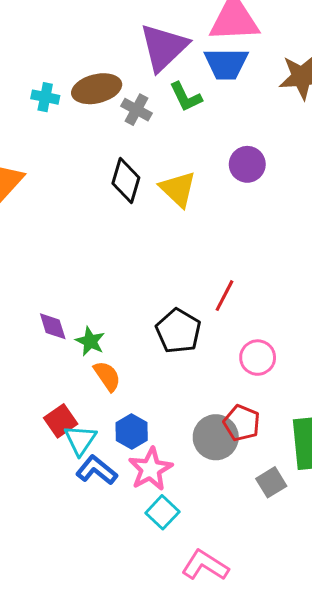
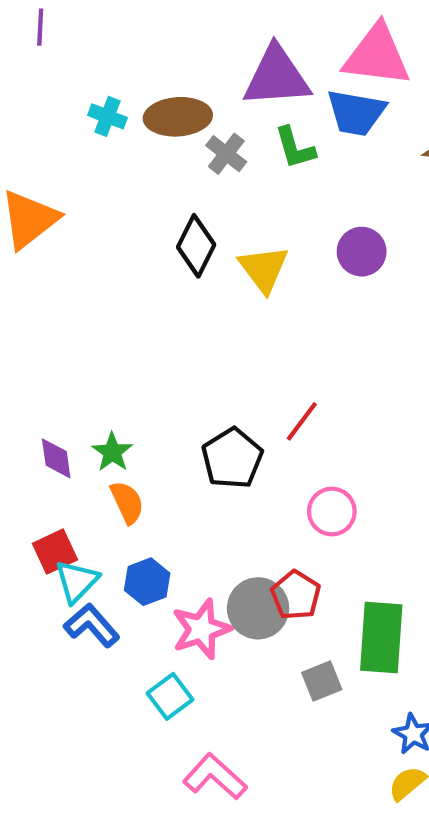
purple triangle: (164, 47) -> (277, 77), turned 30
purple diamond: (53, 326) -> (56, 458), moved
pink star: (150, 469) -> (201, 629), moved

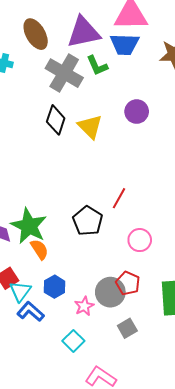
brown ellipse: (178, 117) -> (36, 34), moved, turned 72
gray cross: (226, 154) -> (64, 73), size x1.8
green star: (112, 452) -> (29, 226), size x1.8
pink star: (201, 629) -> (84, 306), size x0.7
gray square: (322, 681) -> (127, 328), moved

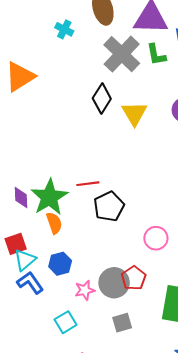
red line: (119, 198) -> (88, 184), moved, turned 40

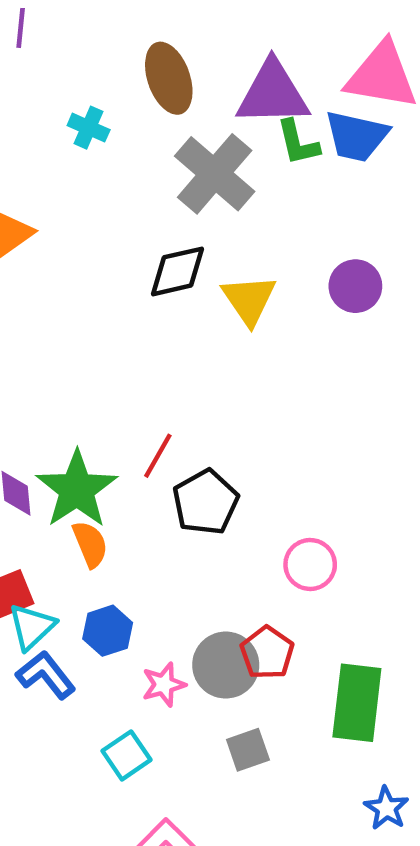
green L-shape: (156, 55) -> (298, 143), moved
black diamond: (102, 99) -> (177, 271), turned 48
red line: (88, 184) -> (158, 456), turned -50

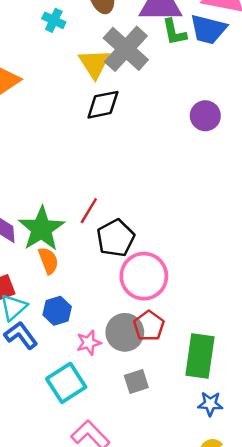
yellow triangle: (249, 300) -> (94, 64), moved
pink circle: (310, 564) -> (144, 276), moved, size x1.6
cyan square: (127, 755) -> (66, 383), size x1.4
blue star: (386, 808) -> (210, 404), moved, turned -30

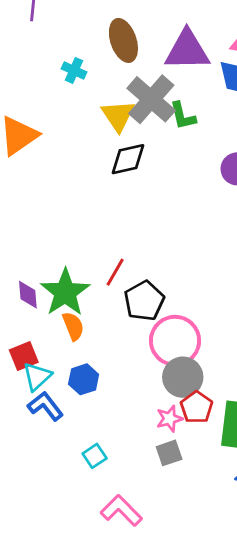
green L-shape: (174, 32) -> (183, 116), moved
red pentagon: (149, 326) -> (197, 407), moved
gray circle: (125, 332) -> (183, 377), moved
pink star: (89, 343) -> (169, 419), moved
cyan square: (66, 383) -> (95, 456), size x0.6

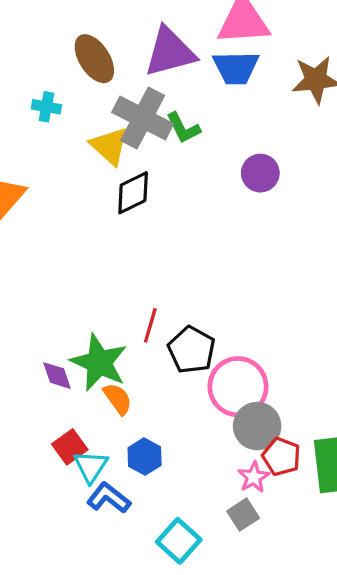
gray square: (169, 453) -> (243, 515), moved
cyan square: (95, 456) -> (179, 541), size x1.5

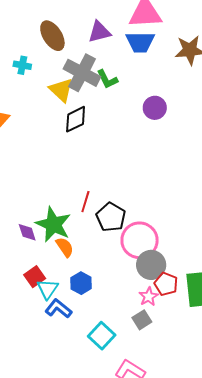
purple triangle: (170, 52) -> (99, 32), size x0.7

